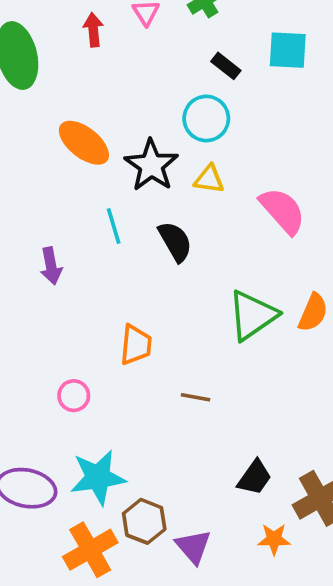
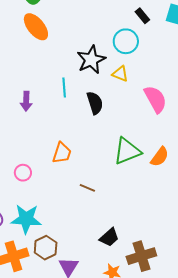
orange ellipse: (84, 143) -> (36, 27), moved

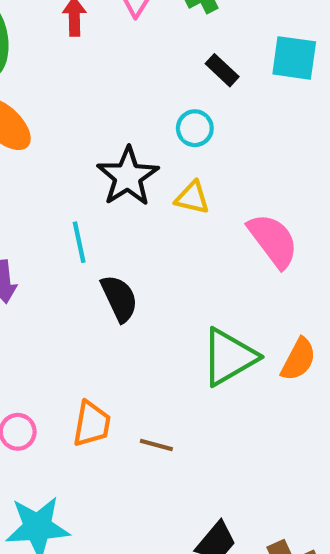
cyan circle: (126, 41) -> (195, 128), size x0.7
black semicircle: (95, 103) -> (119, 298), moved
orange trapezoid: (62, 153) -> (92, 424), moved

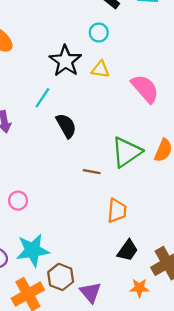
cyan line: (79, 242) -> (42, 98), turned 50
orange trapezoid: (92, 424) -> (117, 211), moved
brown line: (156, 445) -> (92, 172), moved

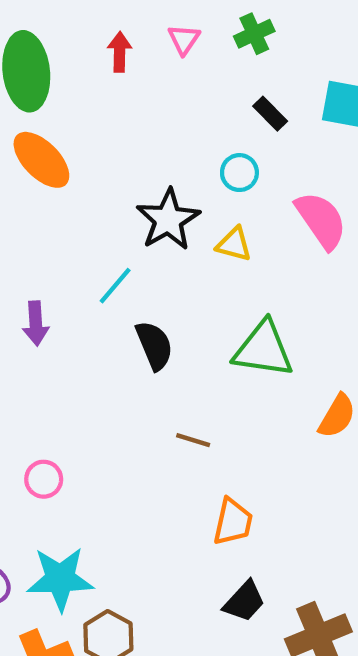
pink semicircle: (145, 89) -> (321, 220), moved
green triangle: (127, 152) -> (263, 349), moved, turned 36

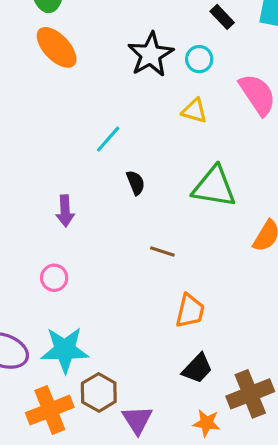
black star: (168, 220) -> (151, 55), moved
purple arrow: (36, 323) -> (65, 211), moved
black semicircle: (154, 345) -> (136, 183), size x0.7

